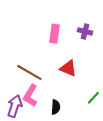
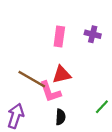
red triangle: (68, 68) -> (62, 74), moved, turned -36
pink L-shape: (30, 96) -> (50, 92), moved, turned -50

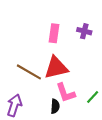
red triangle: (62, 74) -> (56, 68), size x1.4
pink L-shape: (50, 92) -> (66, 93), moved

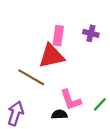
red triangle: (56, 68) -> (52, 56), moved
black semicircle: (55, 106) -> (59, 114), turned -96

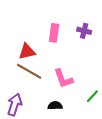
red triangle: (52, 56) -> (27, 52), moved, size x0.7
pink L-shape: (71, 100) -> (63, 79), moved

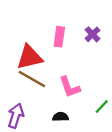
purple cross: (84, 31) -> (93, 34), turned 32
red triangle: (27, 52) -> (30, 57), size x1.4

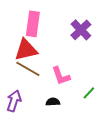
purple cross: (93, 34) -> (81, 30), size x1.5
pink rectangle: (59, 37) -> (33, 24), moved, size x1.4

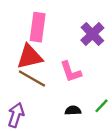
pink L-shape: (61, 76) -> (71, 72), moved
black semicircle: (53, 102) -> (73, 110), moved

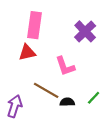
red triangle: (30, 57) -> (27, 52), size x0.7
brown line: (32, 78) -> (46, 90), moved

